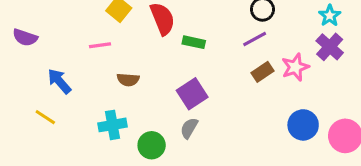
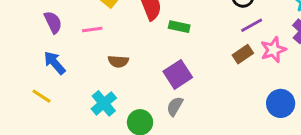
purple semicircle: (25, 37) -> (53, 22), moved, turned -135
purple line: (255, 39) -> (252, 25), moved
cyan cross: (112, 125) -> (104, 103), turned -30

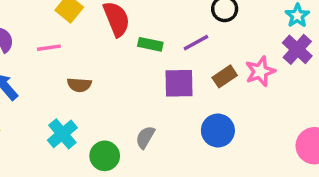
purple line: (252, 25) -> (196, 43), moved
purple square: (178, 74) -> (179, 83), moved, turned 32
blue circle: (281, 103) -> (218, 131), moved

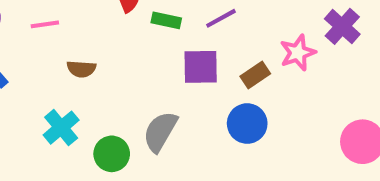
brown rectangle: (225, 76) -> (255, 75), moved
gray semicircle: (145, 137) -> (160, 132), size x1.5

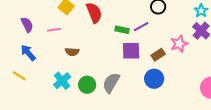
green rectangle: (166, 20) -> (122, 30), moved
green circle: (112, 154) -> (87, 85), moved

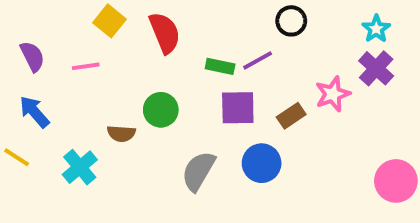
brown semicircle: (72, 52) -> (121, 134), moved
blue circle: (154, 79) -> (262, 163), moved
cyan cross: (62, 81) -> (80, 167), moved
green circle: (87, 85) -> (161, 110), moved

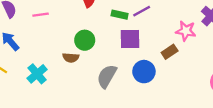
pink star: (333, 94) -> (186, 31), turned 30
brown rectangle: (291, 116) -> (170, 52), moved
brown semicircle: (121, 134) -> (71, 58), moved

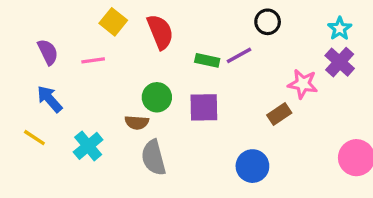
purple square: (130, 39) -> (204, 107), moved
blue circle: (144, 72) -> (252, 166), moved
gray semicircle: (107, 76) -> (154, 158), moved, turned -45

